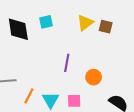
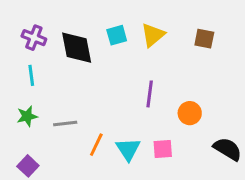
yellow triangle: (85, 23) -> (153, 35), moved

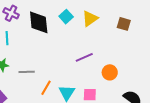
cyan square: (117, 35) -> (66, 17), turned -32
purple line: (150, 94) -> (84, 57), turned 54

